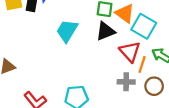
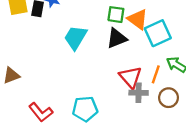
cyan square: (144, 26) -> (158, 33), turned 35
red triangle: (130, 52) -> (130, 77), moved

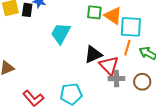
cyan square: (158, 33) -> (131, 27), turned 30
black triangle: (117, 38) -> (93, 54), moved
orange line: (156, 74) -> (127, 48), moved

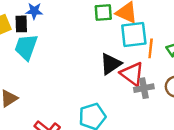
cyan square: (131, 27) -> (134, 34), moved
cyan trapezoid: (61, 33) -> (26, 47), moved

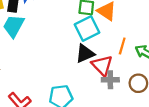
cyan square: (134, 34) -> (87, 28), moved, turned -30

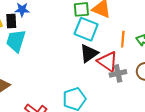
cyan square: (87, 28) -> (86, 29), turned -30

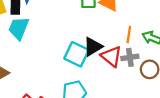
cyan square: (86, 29) -> (77, 54), moved
gray cross: (118, 73) -> (130, 57), moved

